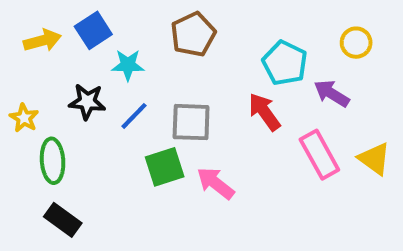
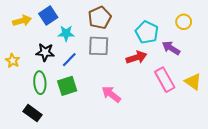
red arrow: (264, 112) -> (136, 57), turned 108
gray square: (191, 122) -> (99, 46), moved
green ellipse: (53, 161) -> (40, 83), moved
green square: (165, 167) -> (67, 86), moved

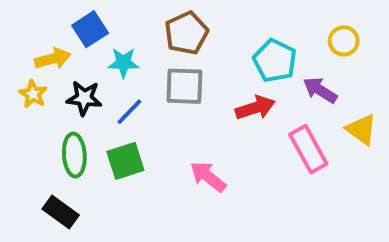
yellow arrow: (22, 21) -> (53, 59), moved
yellow star: (13, 61) -> (33, 94), moved
yellow triangle: (193, 82) -> (361, 129), moved

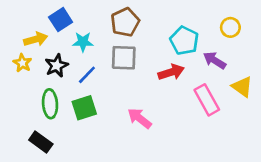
black star: (84, 98) -> (57, 66), turned -30

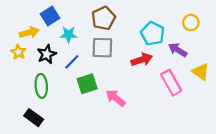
green square: (84, 108) -> (87, 84), moved

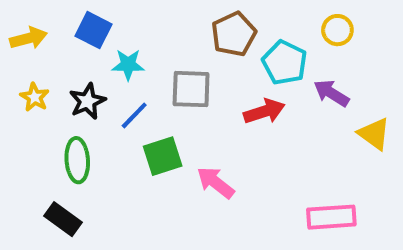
blue square: (50, 16) -> (94, 30), turned -30
brown pentagon: (104, 18) -> (234, 34), moved
yellow circle: (191, 23) -> (337, 30), moved
yellow arrow: (29, 32) -> (28, 38), moved
pink rectangle: (171, 83) -> (331, 217), moved, turned -65

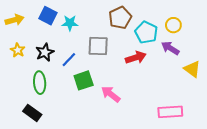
yellow circle: (337, 30) -> (173, 25), moved
cyan star: (128, 65) -> (70, 23), moved

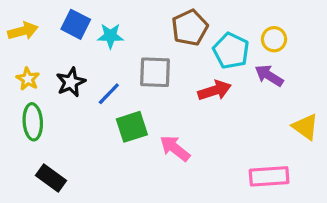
yellow triangle: (192, 69) -> (305, 127), moved
green ellipse: (40, 83) -> (33, 122), moved

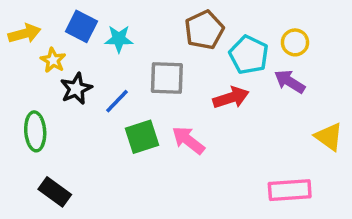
yellow star: (28, 79) -> (53, 60), moved
pink arrow: (175, 148) -> (188, 140), moved

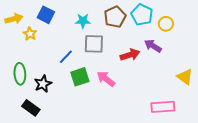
cyan star: (119, 39) -> (83, 21), moved
cyan pentagon: (249, 55) -> (142, 15), moved
purple arrow: (290, 82) -> (153, 46), moved
black star: (76, 89) -> (43, 84), moved

